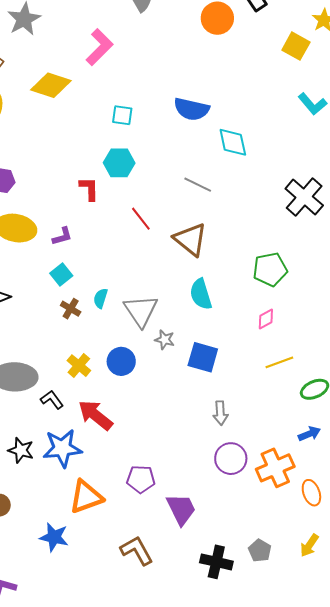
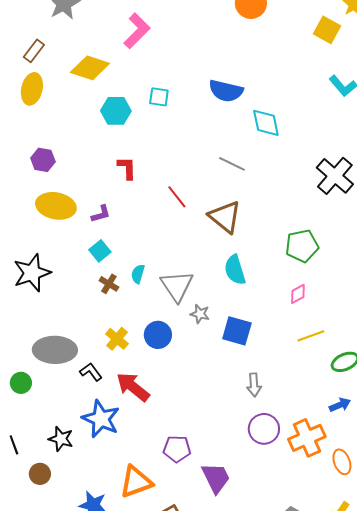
cyan hexagon: (119, 163) -> (116, 111), moved
blue star: (62, 448) -> (101, 419), turned 30
black star: (21, 450) -> (61, 439), moved
orange triangle: (86, 497) -> (136, 482), moved

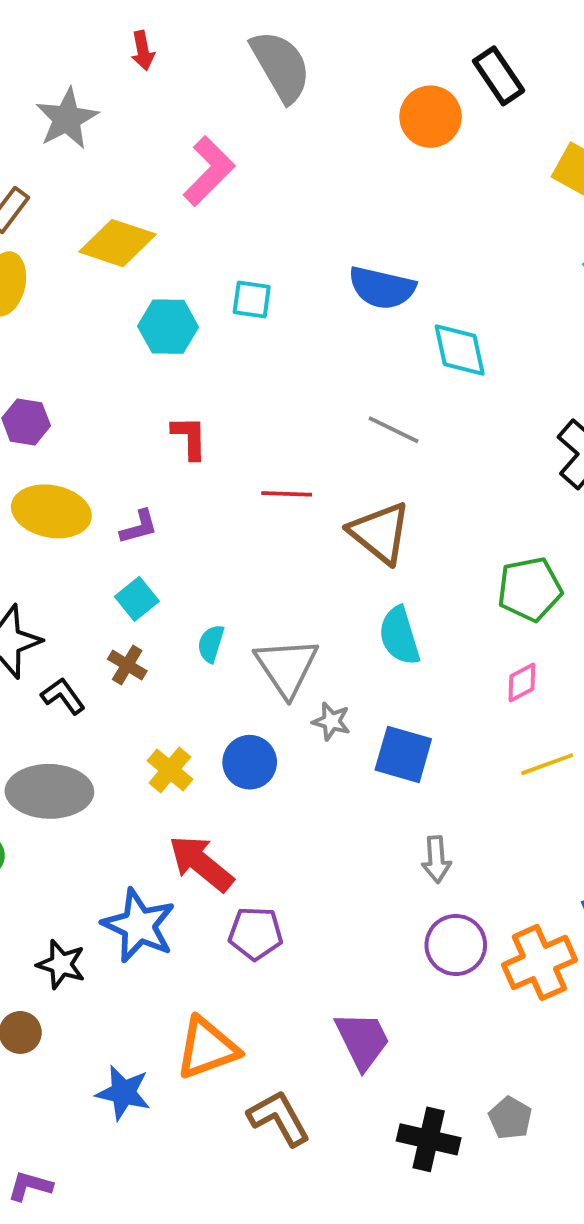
red line: (177, 197) -> (287, 494), turned -50
brown cross: (109, 284) -> (127, 665), moved
black L-shape: (91, 372) -> (63, 696), moved
purple pentagon: (177, 449) -> (256, 933), moved

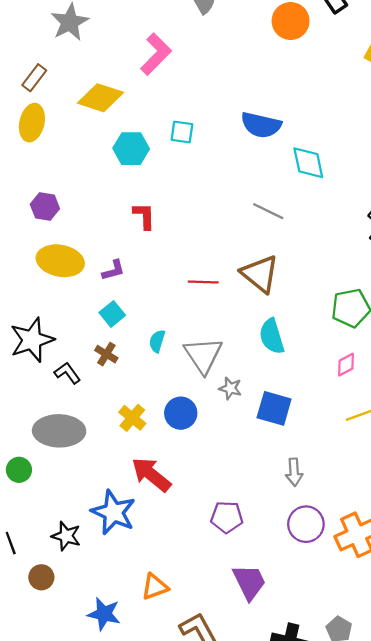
red line: (287, 494) -> (203, 282), moved
purple pentagon: (256, 933) -> (227, 517), moved
orange triangle: (207, 1048) -> (155, 587), size x0.7

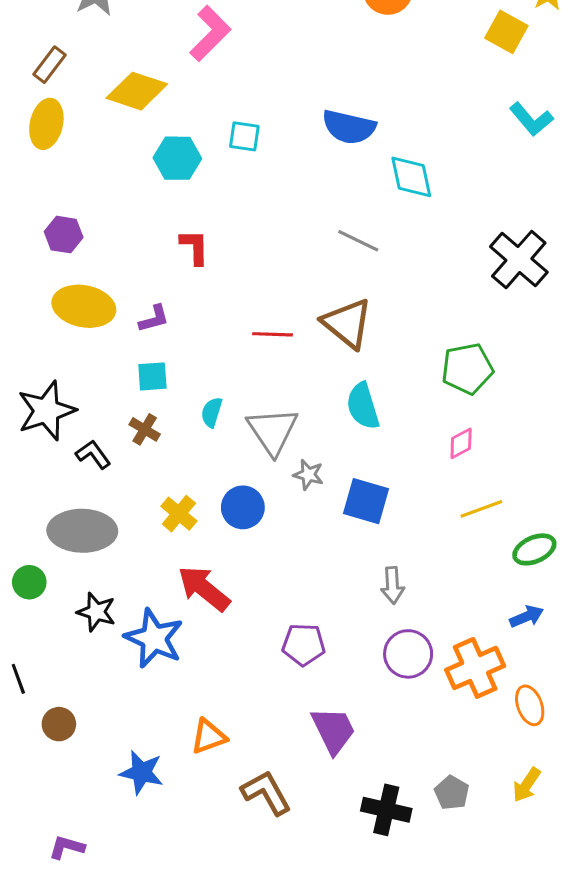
cyan square: (112, 314) -> (152, 376), turned 35
black star: (66, 536) -> (96, 612), moved

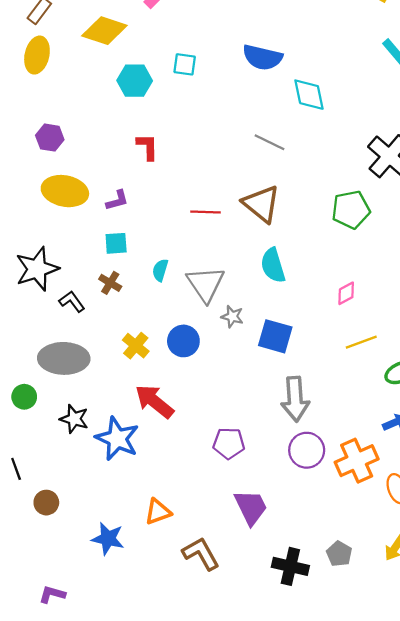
green pentagon: (467, 369) -> (351, 210), moved
gray arrow: (393, 585) -> (295, 399), size x1.6

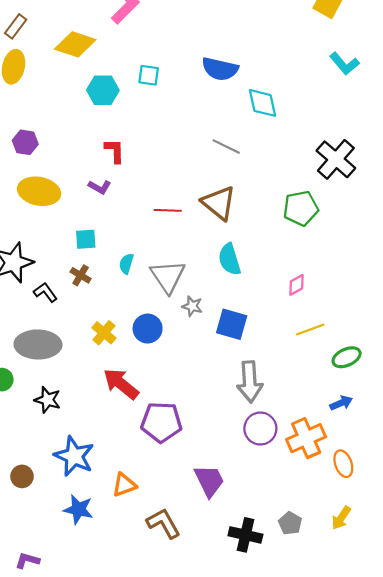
purple L-shape: (117, 200) -> (100, 187), moved, turned 45
blue star: (117, 439) -> (74, 456), moved
purple pentagon: (229, 443) -> (161, 422), moved, size x1.4

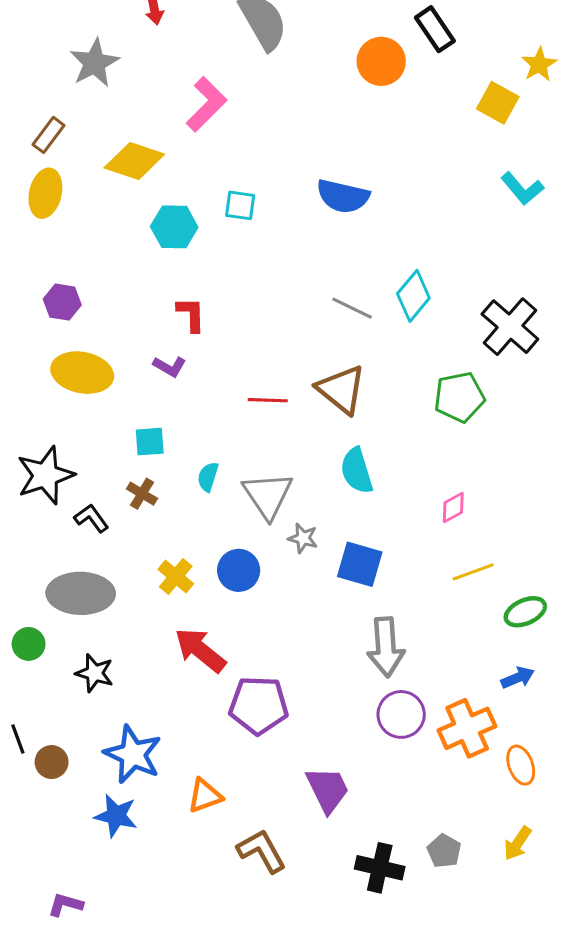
cyan diamond: (262, 103) -> (413, 296), moved, turned 52
brown circle: (22, 476) -> (52, 762), moved
blue star: (78, 509) -> (116, 816), moved

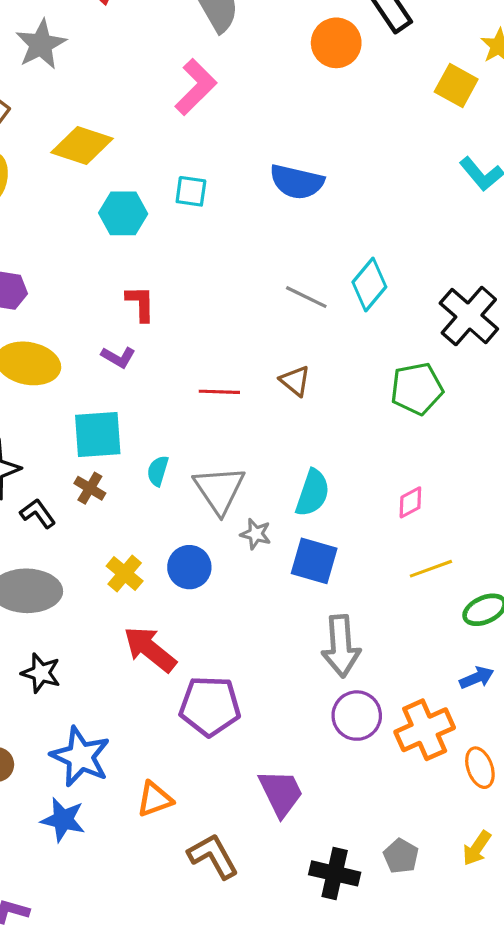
pink L-shape: (206, 104) -> (196, 87), moved
brown triangle: (341, 389) -> (295, 381), size x0.6
cyan square: (150, 442) -> (98, 434), size x1.6
cyan semicircle: (357, 471) -> (313, 493), moved, turned -144

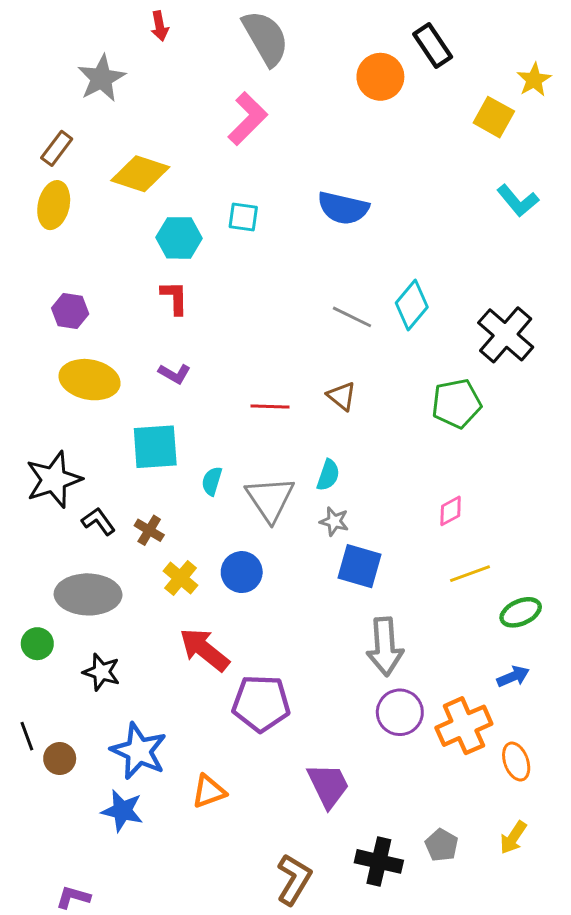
red L-shape: (140, 303) -> (175, 298), moved
brown cross: (90, 488) -> (149, 530), moved
cyan semicircle: (313, 493) -> (328, 475), moved, size x0.7
gray star: (256, 534) -> (334, 521), moved
brown L-shape: (213, 856) -> (294, 879), moved, turned 60

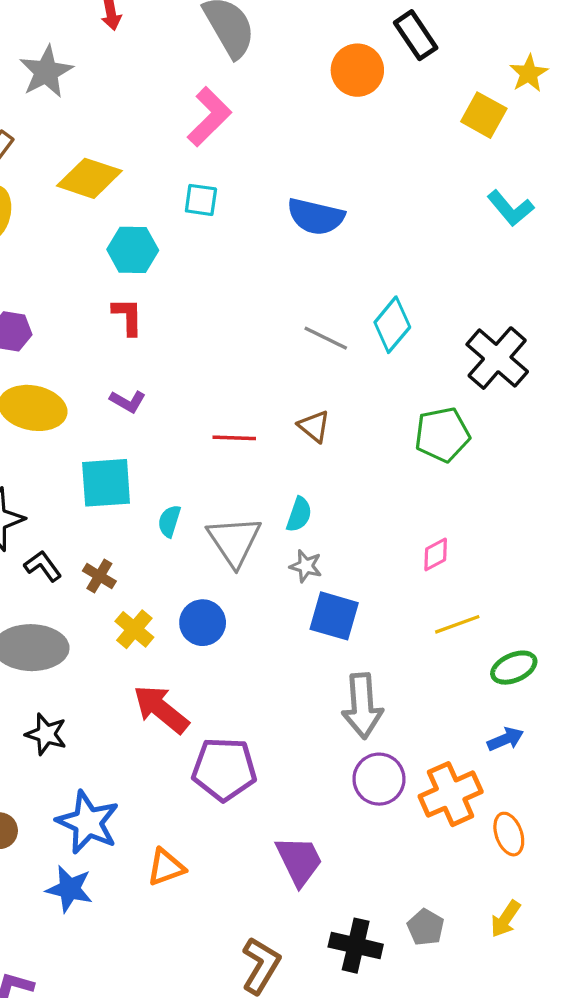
cyan square: (243, 217) -> (201, 200), moved

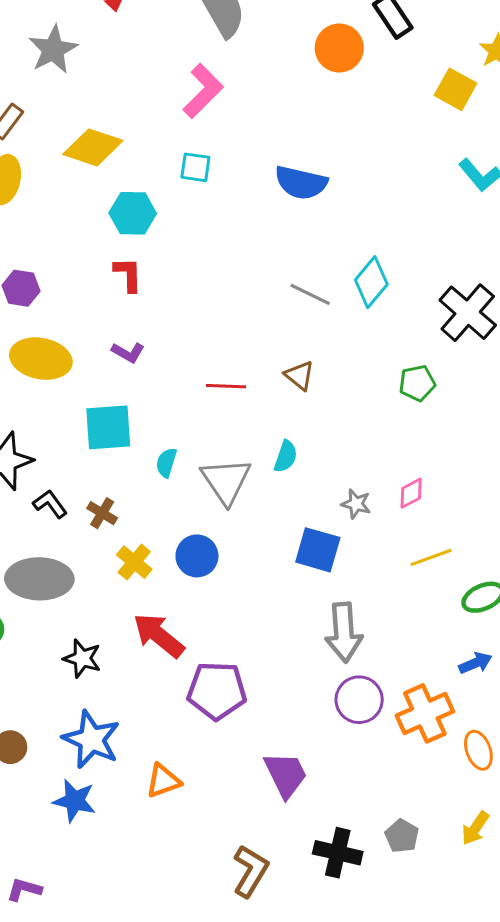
green pentagon: (442, 435) -> (417, 383), size x0.7
gray star: (306, 566) -> (356, 504), moved
black star: (46, 734) -> (82, 658), moved

